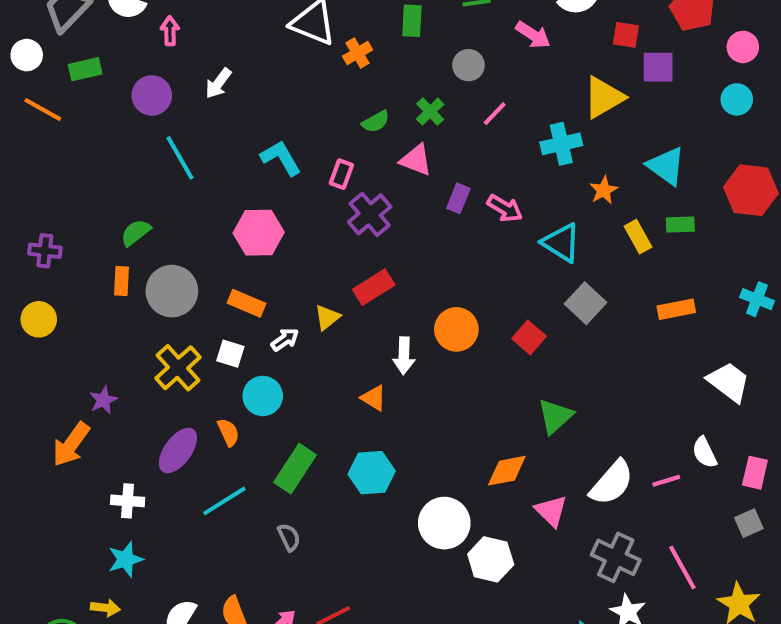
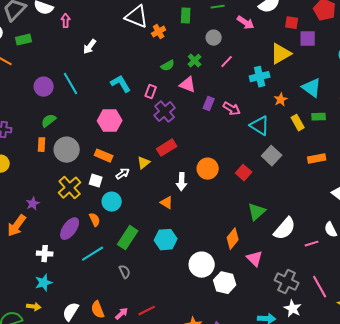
purple circle: (152, 95) -> (44, 87), moved
orange diamond: (507, 471) -> (233, 239), turned -40
white semicircle: (612, 483) -> (285, 229), moved

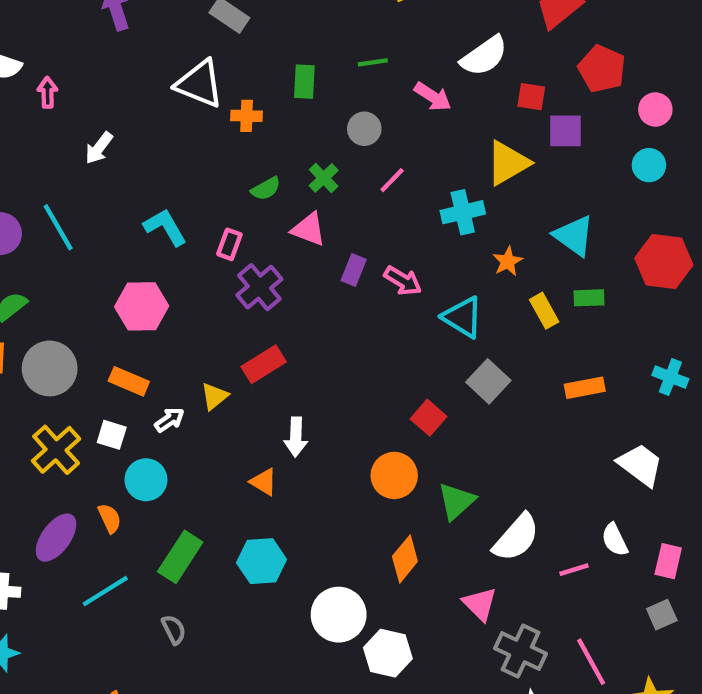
orange cross: (159, 32) -> (247, 116), turned 32
orange circle: (208, 169) -> (394, 475), moved
pink triangle: (255, 259) -> (480, 604), moved

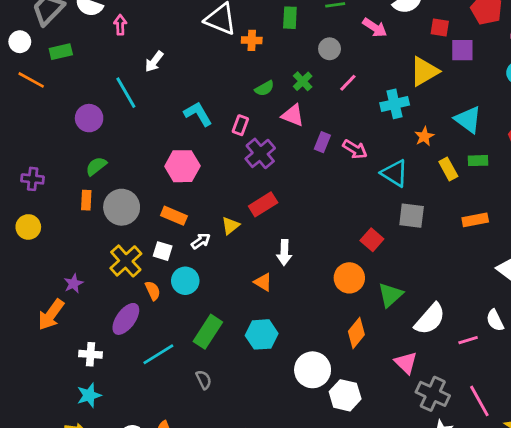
cyan line: (58, 227) -> (126, 93), moved
gray square: (488, 381) -> (412, 216), turned -36
orange semicircle: (110, 518) -> (153, 291), moved

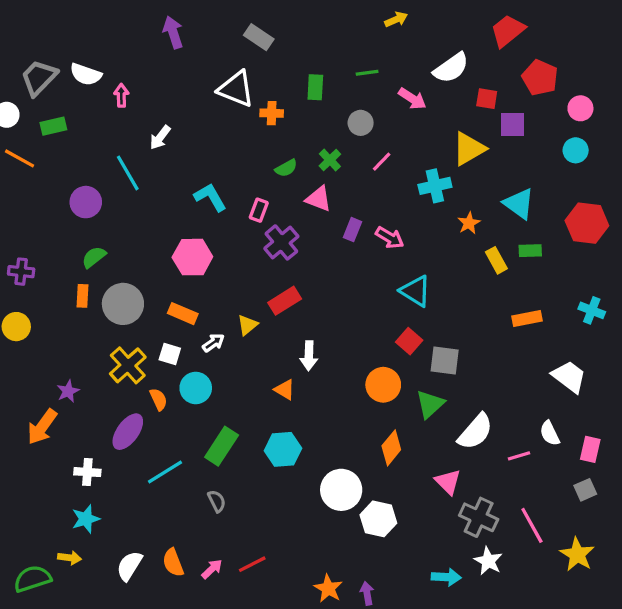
cyan triangle: (395, 173) -> (416, 291), moved
gray square: (412, 216) -> (445, 360), moved

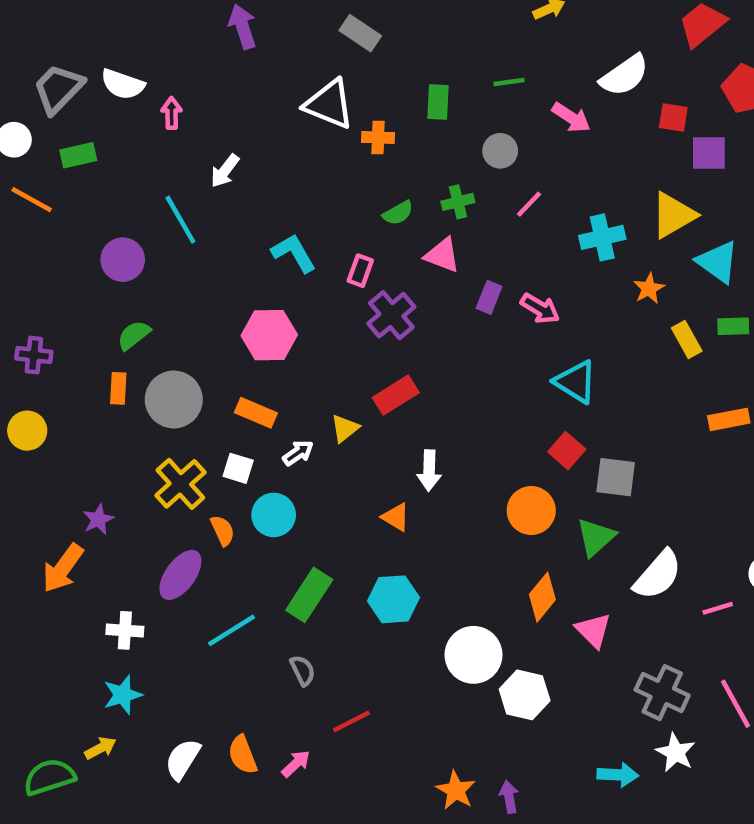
yellow triangle: (469, 149) -> (673, 215), moved
green cross: (330, 160) -> (458, 202), turned 30
pink triangle: (448, 482) -> (593, 630), moved
yellow arrow: (70, 558) -> (100, 748), turned -35
red line: (252, 564) -> (351, 721), moved

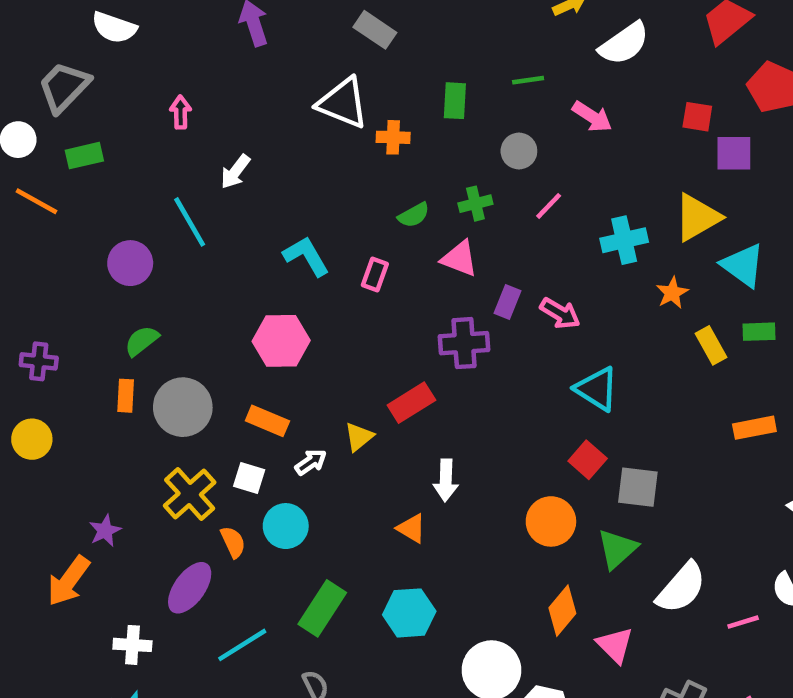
white semicircle: (624, 75) -> (624, 44), moved
white semicircle: (123, 84) -> (114, 28), moved
purple cross: (391, 315) -> (464, 343), moved, turned 36

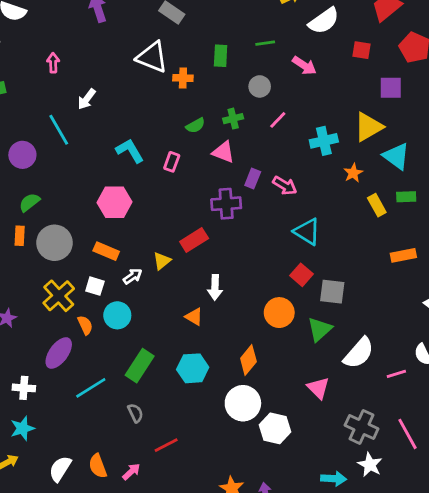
red square: (697, 117) -> (362, 50), moved
orange diamond: (562, 611) -> (248, 360), moved

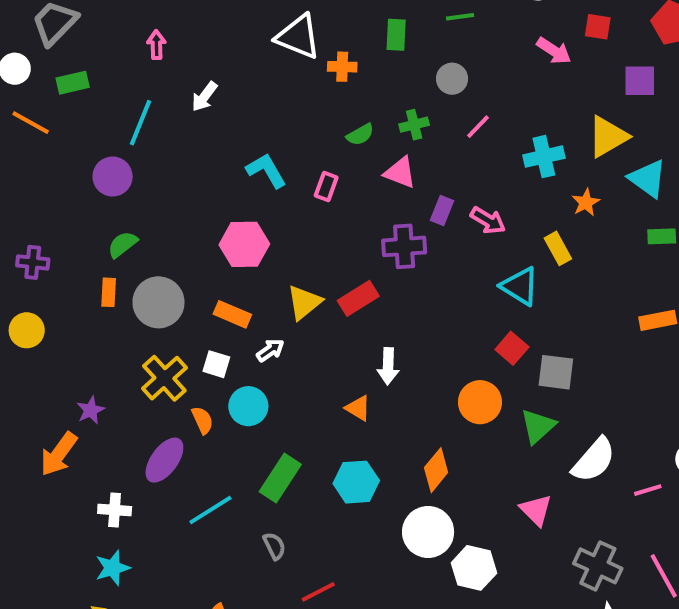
pink arrow: (304, 66) -> (554, 51), moved
cyan line: (59, 130) -> (141, 123), moved, turned 52
yellow rectangle: (377, 205) -> (558, 248), moved
yellow triangle: (162, 261) -> (304, 302), moved, size x1.4

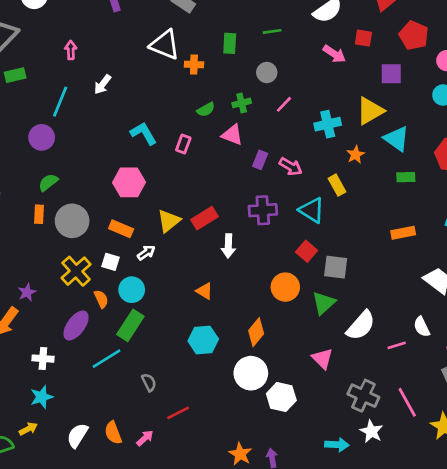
purple cross: (404, 246) -> (263, 210), moved
white arrow: (388, 366) -> (228, 246), moved
green rectangle: (280, 478) -> (130, 325), moved

